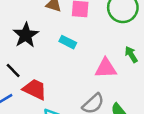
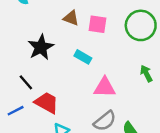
pink triangle: (106, 68) -> (105, 87), moved

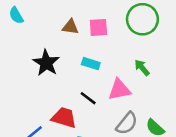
green arrow: (146, 73) -> (142, 68), moved
black line: (26, 82) -> (88, 98), moved

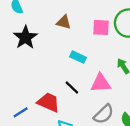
pink square: (98, 27) -> (101, 27), moved
black star: (46, 63) -> (25, 37), moved

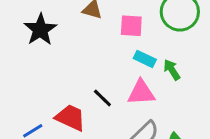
pink square: (101, 27) -> (131, 26), moved
cyan rectangle: (78, 57) -> (145, 59), moved

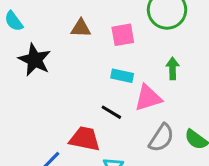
cyan rectangle: (145, 59) -> (122, 76), moved
green arrow: (172, 70) -> (173, 68), turned 45

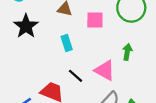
cyan rectangle: (122, 76) -> (67, 43), moved, turned 49
pink triangle: (148, 98) -> (105, 70), turned 35

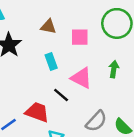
pink triangle: (105, 70) -> (81, 78), moved

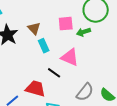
brown triangle: (48, 27) -> (34, 28), moved, turned 40
green arrow: (114, 69) -> (84, 32), moved, turned -112

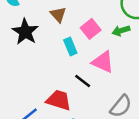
pink square: (66, 24) -> (91, 29), moved, turned -35
brown triangle: (34, 28) -> (58, 15), moved

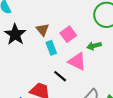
brown triangle: (58, 15) -> (43, 30), moved
green arrow: (121, 31) -> (94, 46), moved

